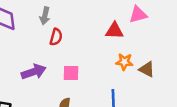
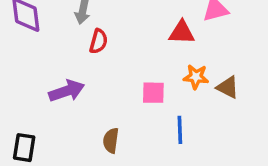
pink square: (71, 73) -> (153, 93), moved

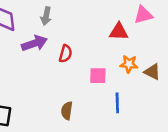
red semicircle: (98, 41) -> (66, 54), moved
purple arrow: (67, 91) -> (34, 43), moved

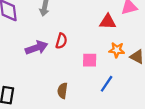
purple arrow: (34, 43) -> (37, 48), moved
blue line: (117, 103) -> (107, 84), turned 36

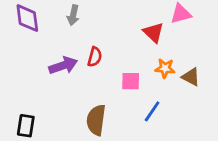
red triangle: (108, 22) -> (154, 32), turned 42
brown semicircle: (62, 91) -> (96, 120), size x1.5

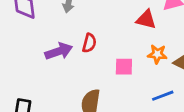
red triangle: (154, 32) -> (146, 19), turned -30
blue line: (152, 111) -> (163, 96), moved, turned 35

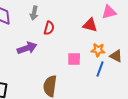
red semicircle: (89, 43) -> (49, 28), moved
blue line: (163, 96) -> (100, 69), moved, turned -49

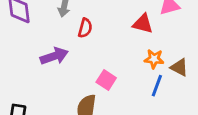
pink square: (74, 59) -> (106, 80), moved, turned 32

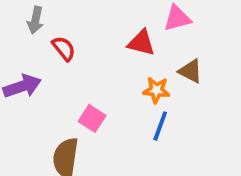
red semicircle: (85, 28) -> (64, 48), turned -54
brown triangle: (179, 67) -> (190, 71), moved

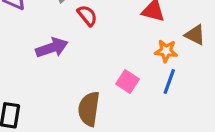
pink square: (92, 118) -> (127, 82), moved

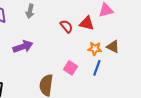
red semicircle: (87, 16) -> (66, 26), moved
brown triangle: (195, 35) -> (113, 47), moved

